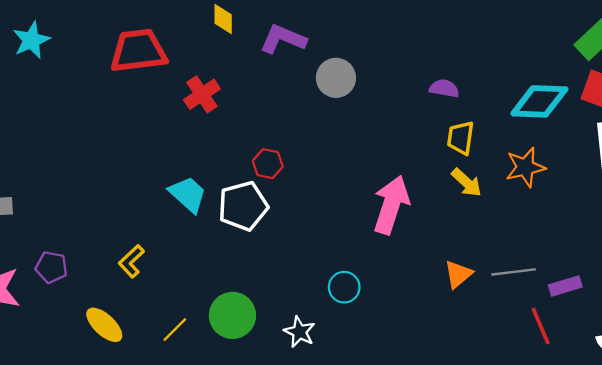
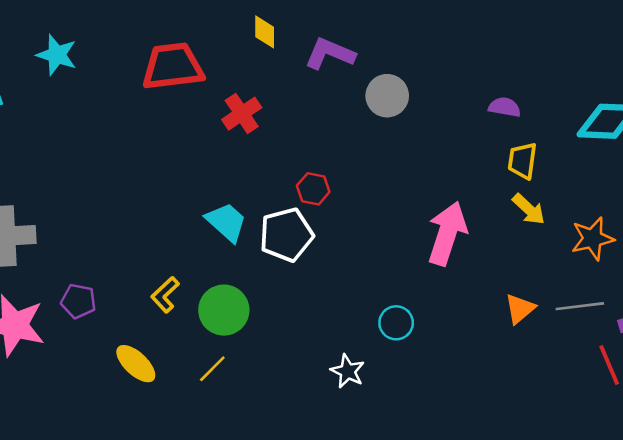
cyan star: (31, 40) -> (57, 55), turned -30
orange star: (525, 167) -> (593, 239), moved
green circle: (232, 315) -> (224, 310), moved

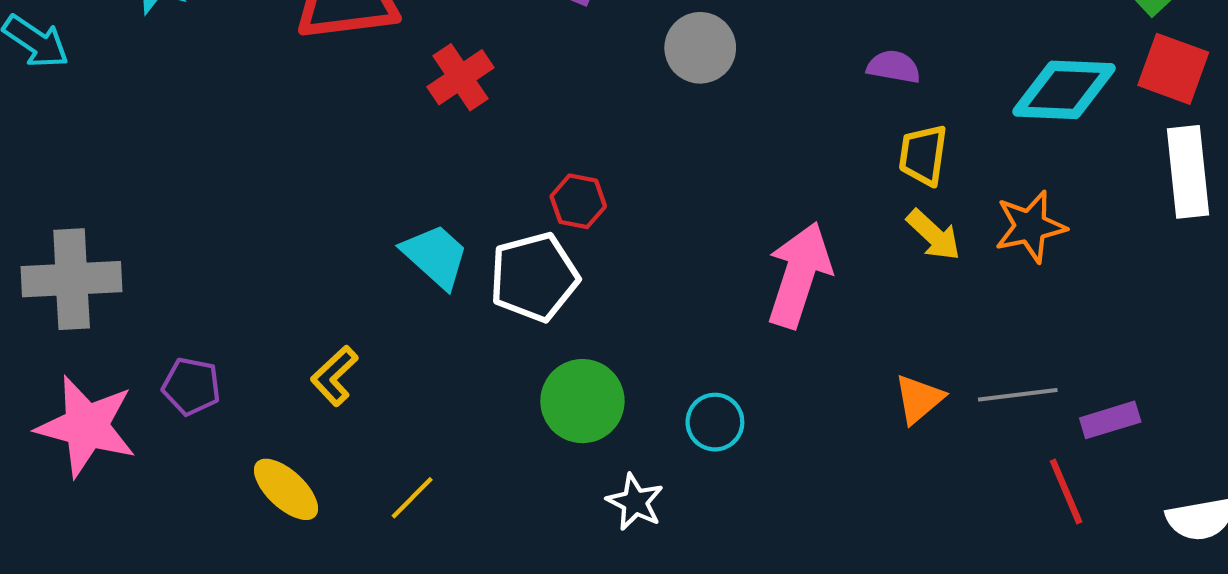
orange star: (593, 239) -> (1030, 227), moved
green circle: (224, 310) -> (582, 401), moved

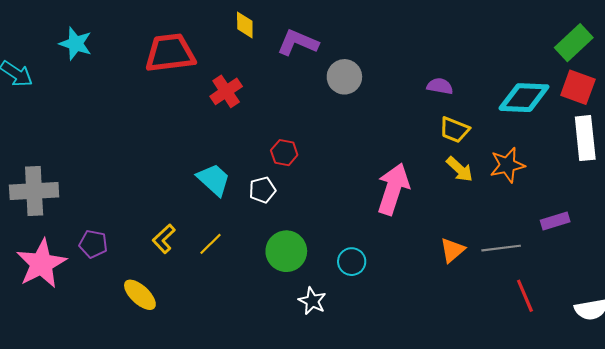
yellow trapezoid: (923, 155) -> (454, 130), turned -76
white pentagon: (534, 277) -> (262, 190), size x0.6
purple rectangle: (1110, 420) -> (555, 221), moved
pink star: (86, 426) -> (41, 264), turned 30
yellow line: (412, 498) -> (211, 244), moved

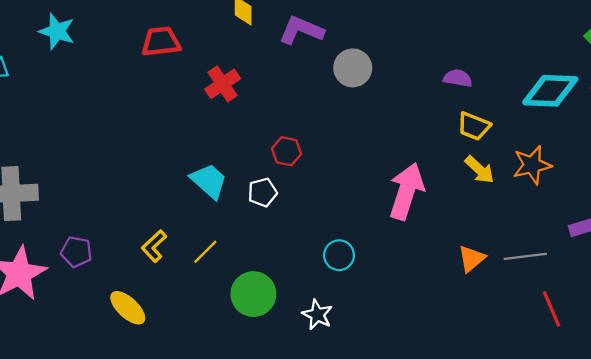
red trapezoid: (170, 53) -> (161, 42), size x0.7
green circle: (286, 251) -> (253, 294), moved
cyan circle: (352, 262) -> (339, 255), moved

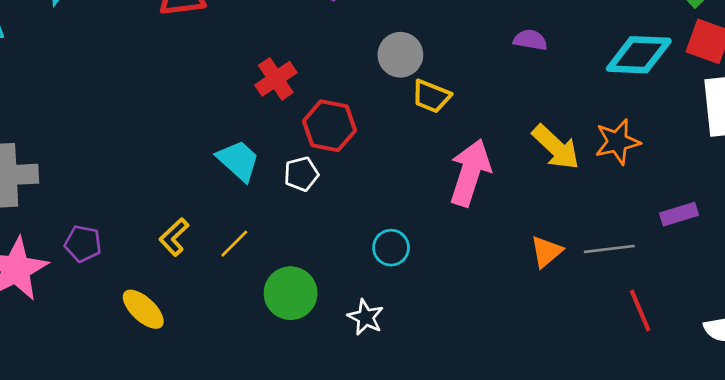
gray circle: (353, 68) -> (400, 55), moved
red cross: (223, 84) -> (276, 79), moved
yellow trapezoid: (474, 126) -> (431, 96), moved
red hexagon: (287, 151) -> (329, 126), size x1.5
yellow arrow: (480, 170) -> (556, 147), size x1.4

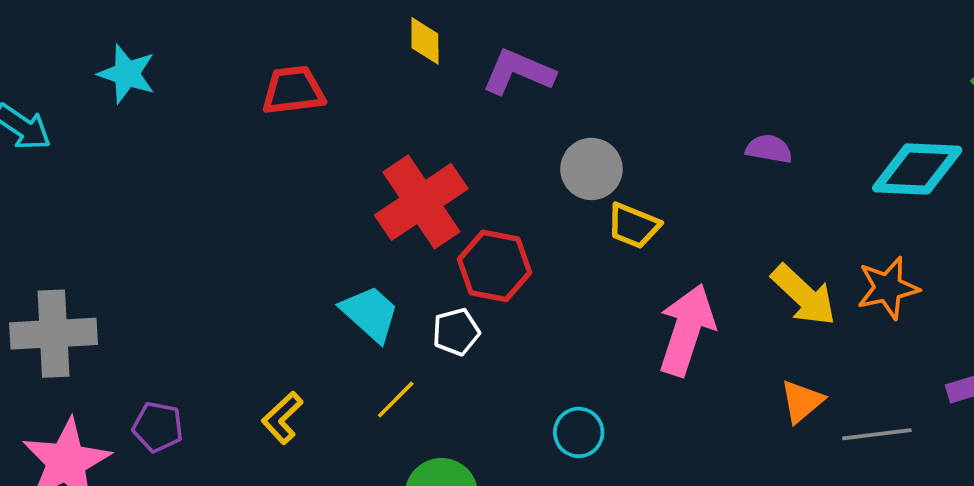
red cross: (276, 79) -> (421, 202), size x1.6
yellow line: (234, 244) -> (396, 399), moved
orange triangle: (546, 252) -> (802, 401), moved

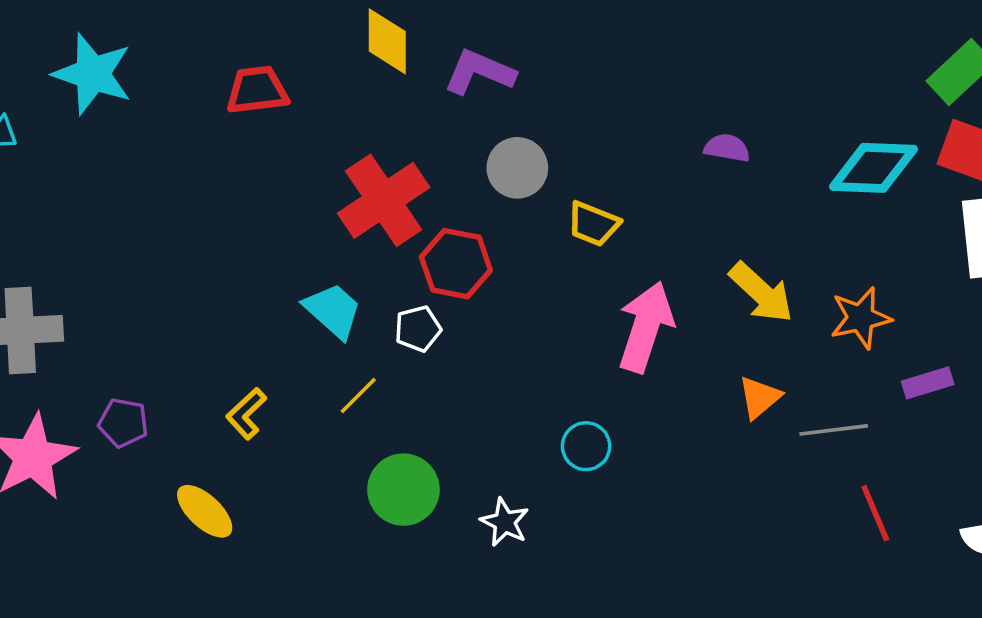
yellow diamond: (425, 41) -> (387, 41), size x1.4
cyan star: (127, 74) -> (93, 74), size x1.4
gray circle: (591, 169) -> (517, 168), moved
orange star: (888, 288) -> (861, 318), moved
cyan circle: (579, 432) -> (586, 446), moved

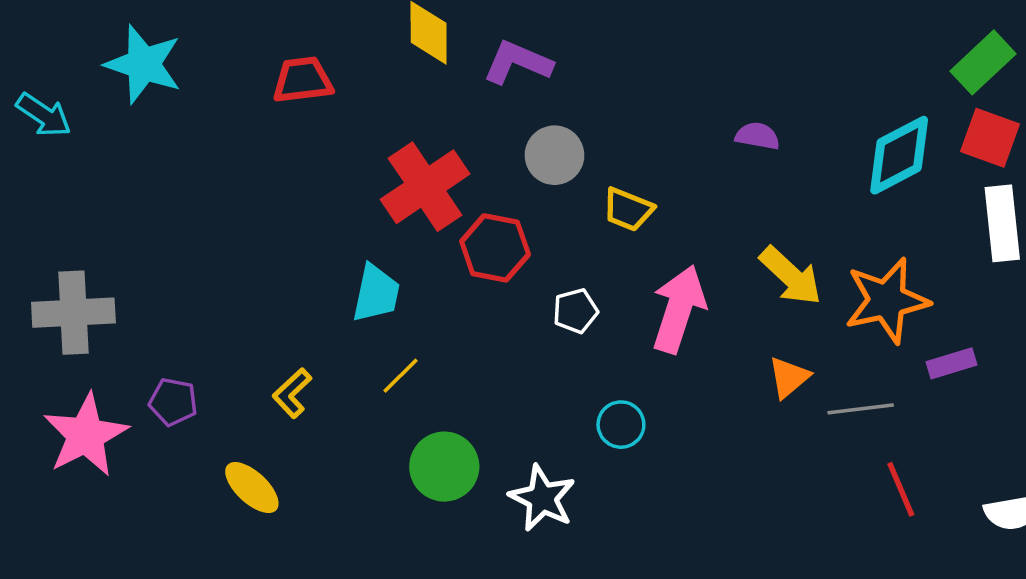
cyan diamond: (873, 168) -> (899, 155), turned -30
cyan trapezoid: (333, 311) -> (376, 293), turned 60
orange star: (861, 318) -> (887, 300), size x1.4
white pentagon: (418, 329) -> (575, 311), moved
white star: (505, 522) -> (542, 498), size x1.4

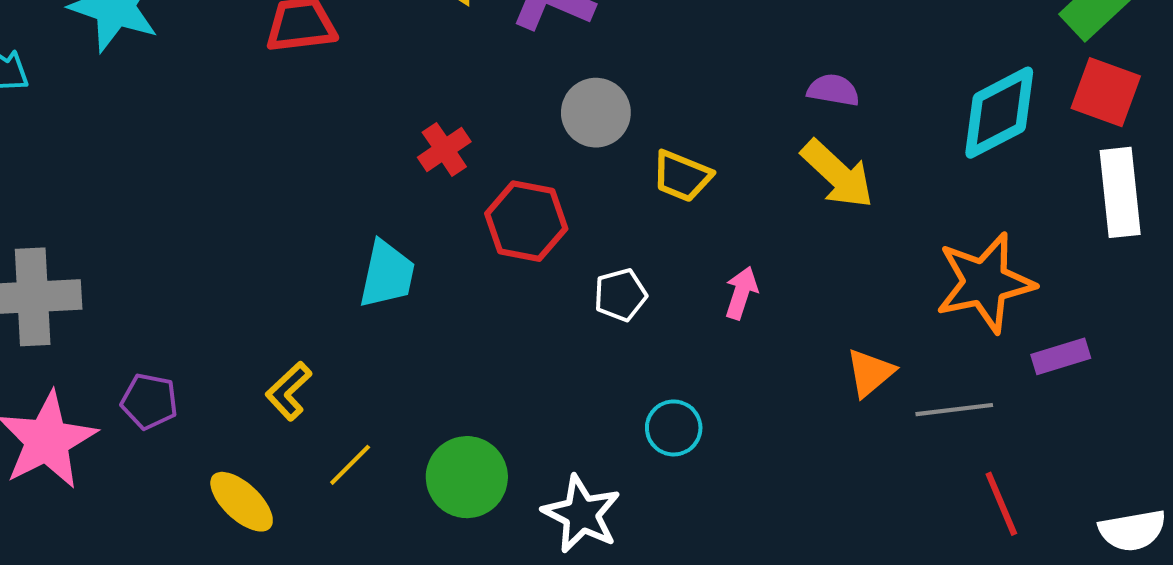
red cross: (425, 187) -> (444, 149), size x0.5
yellow arrow: (791, 276) -> (837, 174), moved
pink arrow: (679, 309) -> (741, 293), size x0.5
yellow line: (401, 376) -> (350, 465), moved

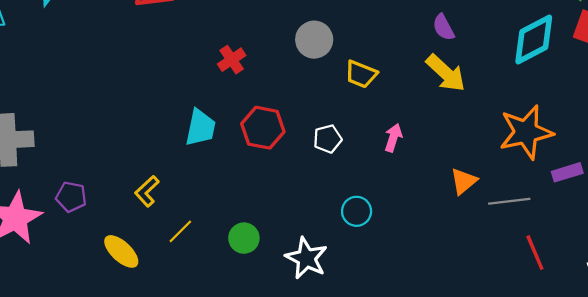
purple semicircle: (833, 90) -> (444, 27), turned -128
red hexagon: (526, 221) -> (263, 128), moved
green circle: (467, 477) -> (244, 238), size x0.7

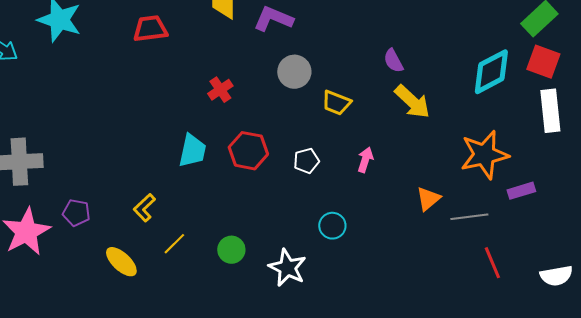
purple semicircle: (444, 27) -> (393, 61), moved

